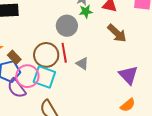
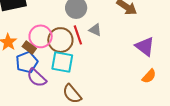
gray triangle: (82, 64) -> (95, 30), moved
pink circle: (27, 76) -> (41, 36), moved

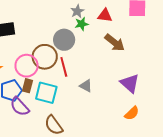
gray triangle: (95, 30) -> (86, 86), moved
brown circle: (60, 40) -> (45, 57), moved
brown rectangle: (29, 48) -> (28, 86), moved, turned 64

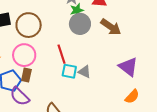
gray circle: (64, 40) -> (80, 24), moved
brown circle: (45, 57) -> (29, 25), moved
cyan square: (46, 93) -> (69, 71), moved, size x0.7

